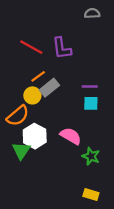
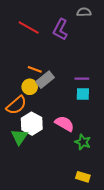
red line: (31, 47) -> (29, 27), moved
purple L-shape: (62, 48) -> (60, 30), moved, turned 35
orange line: (38, 76) -> (35, 69), turned 56

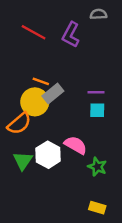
yellow circle: (30, 87) -> (35, 102), size x1.5
white hexagon: (32, 124) -> (48, 155), moved

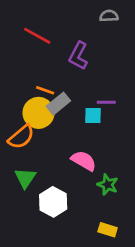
purple L-shape: (71, 35) -> (78, 56), moved
cyan square: (97, 110) -> (93, 116), moved
white hexagon: (48, 155) -> (53, 202), moved

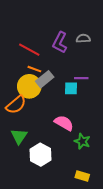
gray semicircle: (109, 16) -> (83, 38), moved
red line: (37, 36) -> (29, 50), moved

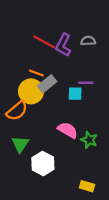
red line: (29, 50) -> (44, 42), moved
green star: (82, 141) -> (89, 140), moved

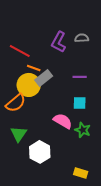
red line: (44, 42) -> (20, 51), moved
cyan square: (75, 94) -> (80, 103), moved

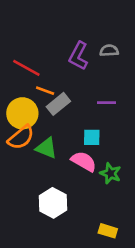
yellow circle: (29, 85) -> (22, 113), moved
cyan square: (80, 103) -> (92, 137), moved
green triangle: (19, 134) -> (46, 148), moved, turned -42

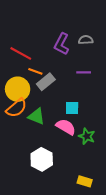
purple line: (106, 103) -> (84, 72), moved

